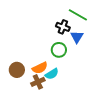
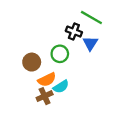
green circle: (59, 50) -> (60, 54), moved
brown circle: (17, 70) -> (32, 62), moved

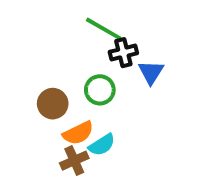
green line: (91, 17) -> (104, 29), moved
black cross: (74, 32) -> (123, 53), turned -35

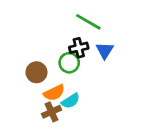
green line: (104, 29) -> (88, 22), moved
black cross: (123, 53) -> (79, 48), moved

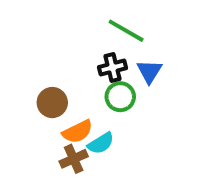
green circle: (69, 63) -> (120, 97), moved

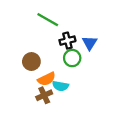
green line: (126, 31) -> (48, 20), moved
cyan semicircle: (101, 143) -> (60, 86), turned 42

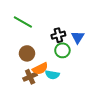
green line: (48, 20) -> (23, 22), moved
brown cross: (44, 95) -> (30, 77), moved

